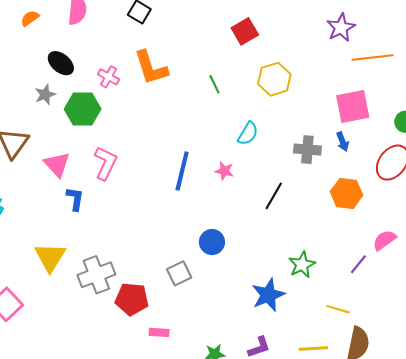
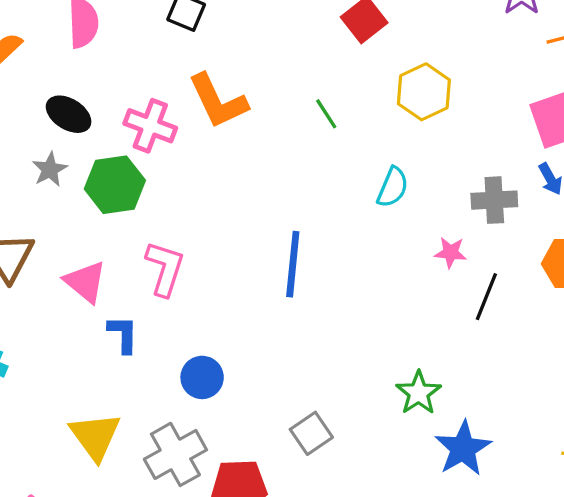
pink cross: (109, 77) -> (150, 126), size x1.4
pink star: (224, 171) -> (451, 253), moved
black line: (274, 196) -> (486, 297), moved
blue circle: (212, 242) -> (202, 377), moved
green star: (302, 265) -> (419, 393), moved

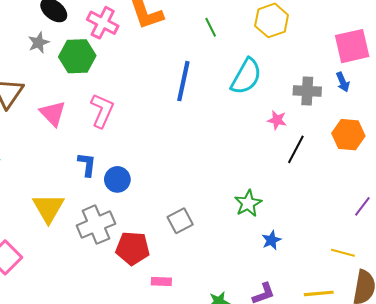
cyan semicircle: (393, 187) -> (246, 76), size x1.5
blue line: (293, 264) -> (183, 81), moved
blue L-shape: (123, 334) -> (87, 164), moved
blue star: (463, 448) -> (271, 240), size x0.6

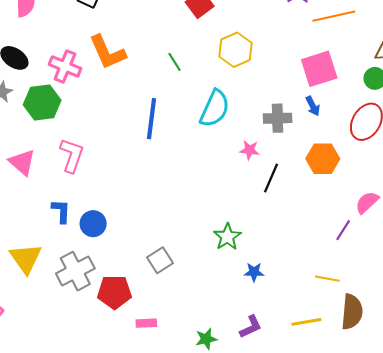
blue star: (271, 240) -> (254, 272), turned 30

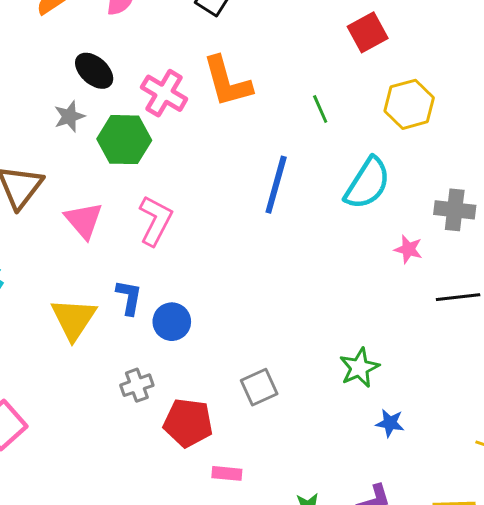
black line: (271, 178) -> (458, 297), moved, turned 52
yellow triangle: (26, 258) -> (73, 319), moved
gray cross: (75, 271) -> (137, 385), size x0.6

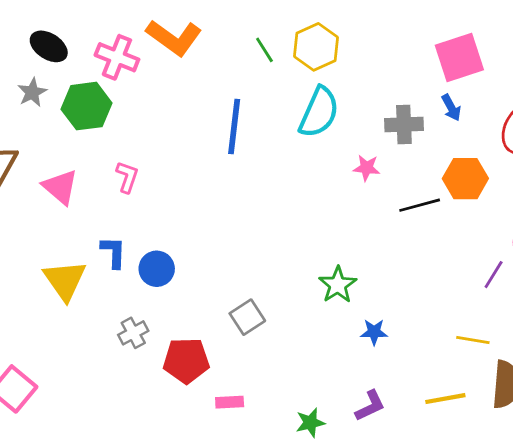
orange L-shape: (227, 82) -> (174, 38), turned -30
yellow hexagon: (409, 104) -> (316, 47), moved
pink L-shape: (155, 221) -> (127, 177), size x0.7

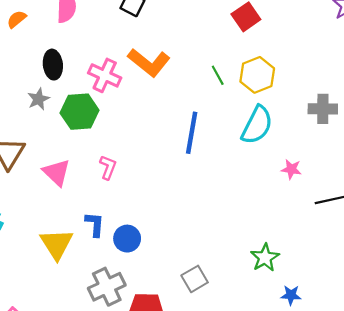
black ellipse: (49, 46) -> (53, 65), turned 48
gray cross: (404, 124) -> (323, 109), moved
gray cross: (133, 333) -> (107, 287), size x1.6

